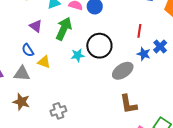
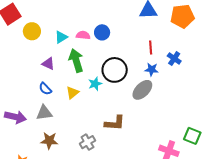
green arrow: (64, 29) -> (76, 61), turned -30
blue star: (144, 54) -> (152, 69), moved
yellow triangle: (44, 62) -> (72, 93), moved, turned -48
brown L-shape: (128, 104) -> (115, 123), moved, turned -65

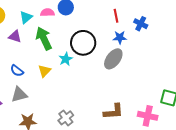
purple triangle: (48, 64) -> (15, 36), moved
brown L-shape: (115, 123) -> (113, 112), moved

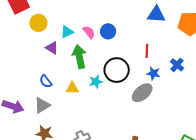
pink semicircle: (47, 13) -> (89, 32), turned 40
red line: (116, 16) -> (147, 51), moved
yellow triangle: (44, 71) -> (72, 88), turned 32
gray triangle: (19, 95) -> (42, 105), turned -30

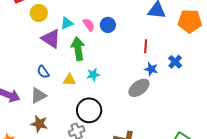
purple triangle: (52, 48) -> (51, 39), size x1.5
black circle: (117, 70) -> (89, 110), moved

